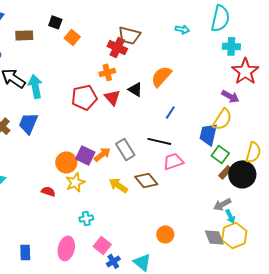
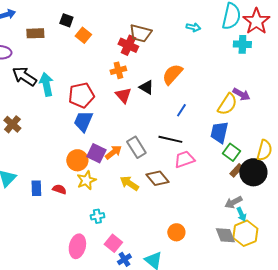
red star: (245, 71) -> (256, 21), moved
red pentagon: (84, 97) -> (81, 95), moved
yellow semicircle: (222, 119) -> (227, 104), moved
blue trapezoid: (28, 123) -> (83, 121), moved
blue rectangle: (25, 252) -> (36, 188), moved

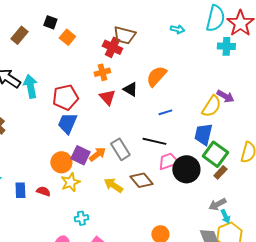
brown rectangle: (35, 33) -> (19, 35), turned -48
blue line: (181, 110) -> (165, 112), turned 40
green square: (231, 152) -> (215, 154), size x1.4
black circle: (253, 172) -> (186, 169), moved

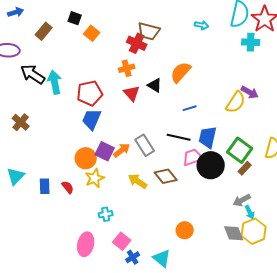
blue trapezoid: (203, 134) -> (208, 137), moved
red semicircle: (43, 191) -> (68, 187), turned 32

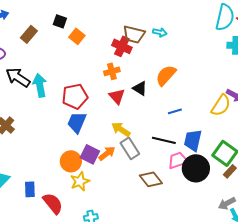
cyan arrow: (202, 25) -> (160, 32), moved
yellow arrow: (138, 181) -> (121, 129), moved
red semicircle: (68, 187) -> (53, 203), moved, size x1.6

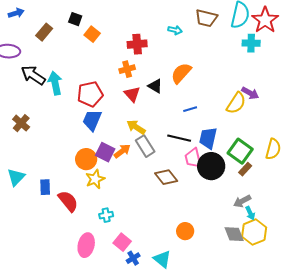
brown trapezoid: (134, 34) -> (206, 18), moved
red cross: (122, 46) -> (137, 44), turned -30
pink trapezoid: (178, 160) -> (193, 158), turned -85

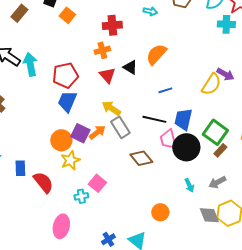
cyan arrow: (250, 213) -> (189, 185), moved
pink square: (122, 242) -> (97, 183), moved

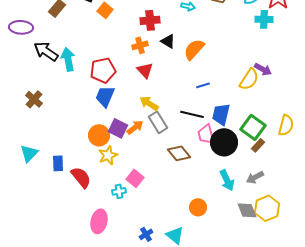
black triangle: (130, 67) -> (168, 41), moved
cyan arrow: (189, 185) -> (227, 180), size x1.5

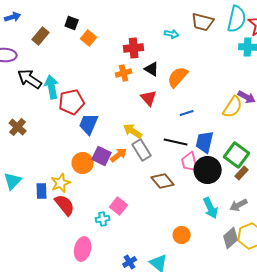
red pentagon: (103, 70) -> (72, 102), moved
red triangle: (145, 70) -> (149, 98), moved
yellow star: (108, 155) -> (61, 183), moved
gray diamond: (247, 210) -> (231, 238), turned 70

